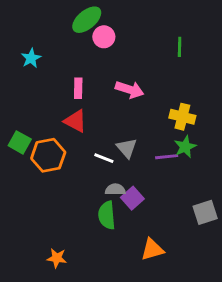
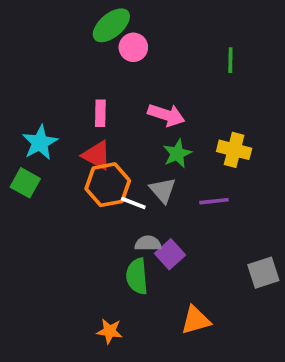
cyan star: (31, 58) -> (40, 143), moved, size x1.4
green star: (185, 147) -> (177, 154), moved
orange hexagon: (48, 155) -> (108, 185), moved
orange star: (57, 258) -> (110, 331), moved

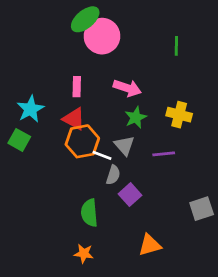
pink circle: (133, 47) -> (102, 36), size x1.6
gray semicircle: (148, 243) -> (113, 175), moved, turned 108
green semicircle: (137, 276) -> (89, 213), moved

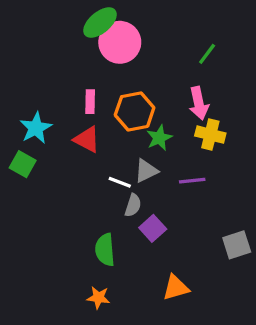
green line: (176, 46) -> (207, 54), turned 36
pink arrow: (127, 88) -> (199, 103), moved, turned 60
orange hexagon: (82, 141) -> (135, 111), moved
gray triangle: (124, 146) -> (146, 171), turned 45

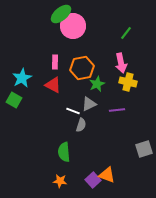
purple square: (153, 228) -> (93, 180), moved
orange triangle: (176, 288) -> (107, 175), turned 36

